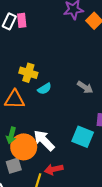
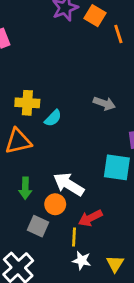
orange circle: (24, 147) -> (55, 204), moved, size x0.6
gray square: (14, 166) -> (38, 226), turned -35

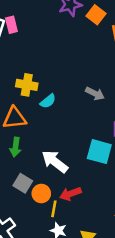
green arrow: (25, 188) -> (16, 147), moved
orange circle: (55, 204) -> (41, 194), moved
gray square: (38, 226) -> (23, 183), moved

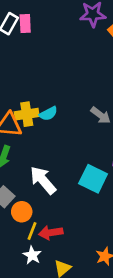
yellow cross: (27, 85) -> (27, 114), moved, turned -30
red arrow: (70, 194) -> (51, 233), moved

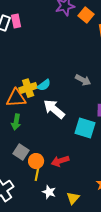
white arrow: (43, 180) -> (54, 109), moved
yellow line: (32, 231) -> (37, 174), moved
red arrow: (51, 233) -> (60, 161), moved

